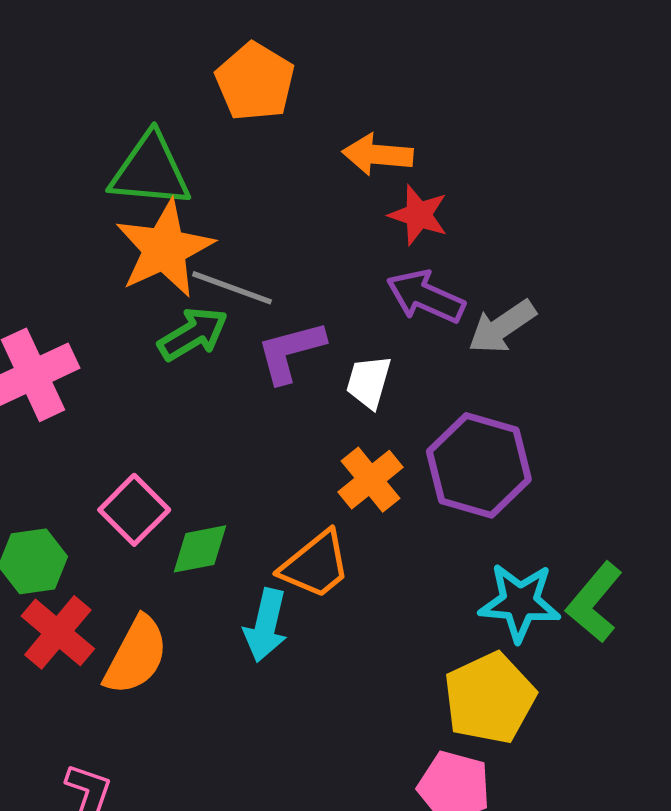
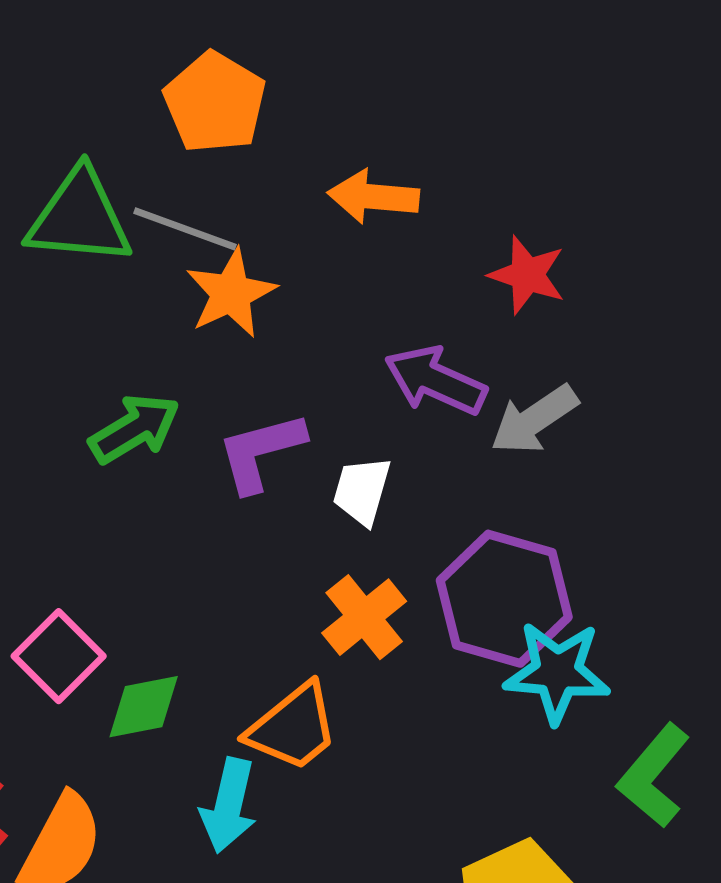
red star: (418, 215) -> (527, 275), moved
orange star: (164, 249) -> (231, 293), moved, size x0.7
gray line: (232, 288) -> (185, 229), moved
cyan star: (520, 602) -> (557, 672), moved

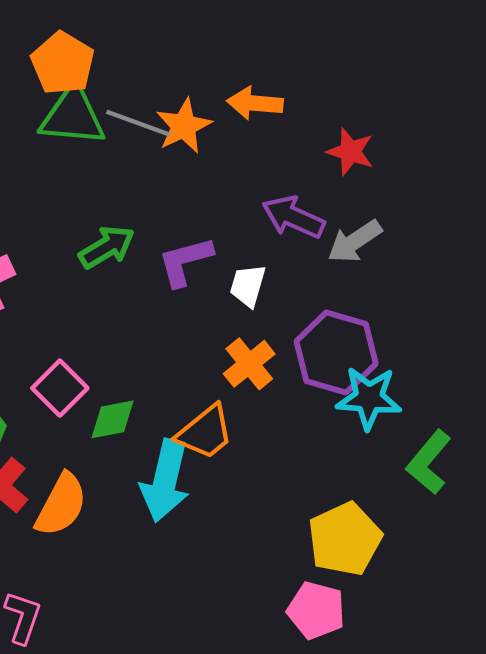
orange pentagon: (215, 103) -> (63, 63), moved
orange star: (231, 293) -> (184, 126), moved
cyan arrow: (229, 805) -> (165, 481), size x1.4

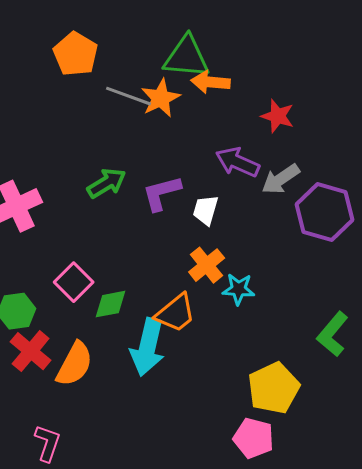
green triangle: (73, 116) -> (187, 57), moved
purple hexagon: (336, 352) -> (325, 212), moved
cyan star: (369, 398) -> (239, 289), moved, size x0.7

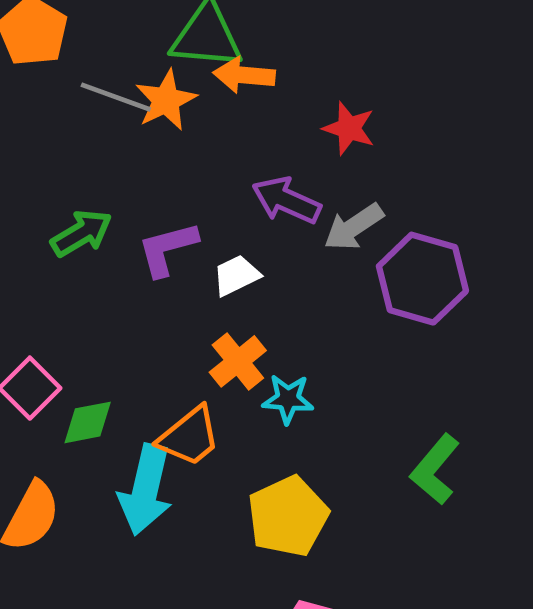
white trapezoid: (206, 210) -> (236, 275), turned 48
yellow pentagon: (274, 388) -> (288, 516), moved

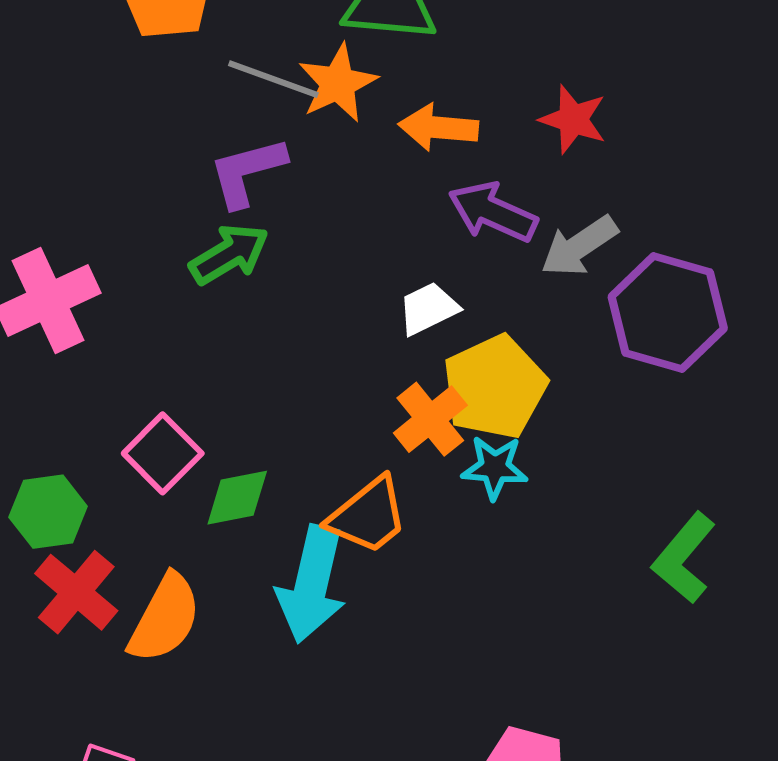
orange arrow: (244, 75) -> (438, 127), moved
purple L-shape: (167, 249) -> (247, 172), moved
yellow pentagon: (288, 516) -> (495, 387), moved

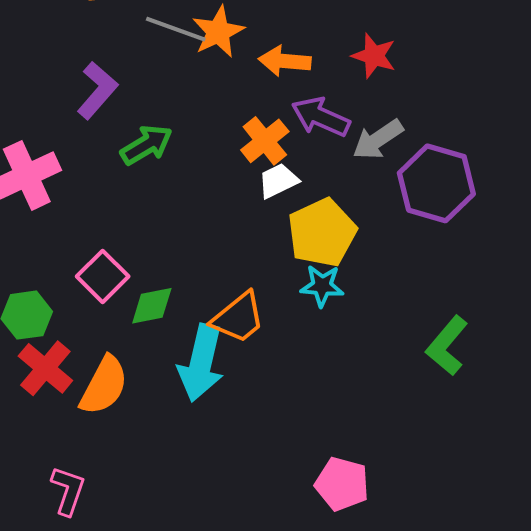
purple L-shape: (247, 172) -> (97, 90), moved, turned 146
orange cross: (430, 419) -> (265, 141), moved

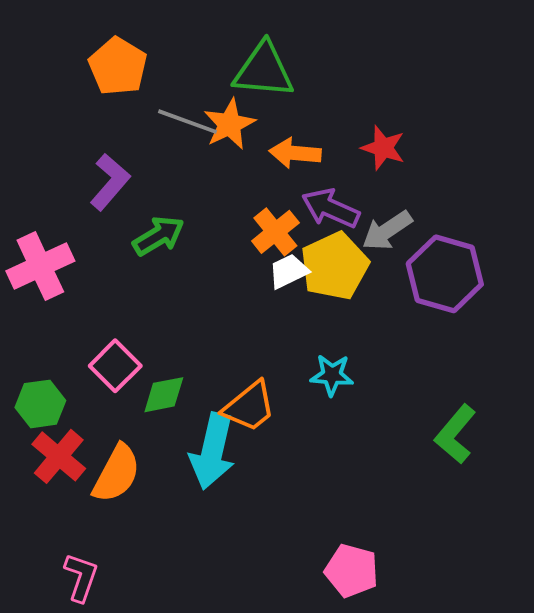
yellow pentagon: (322, 233) -> (335, 266), moved

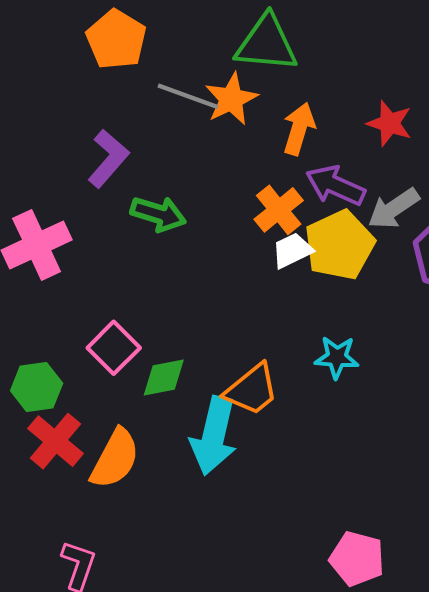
orange arrow: (295, 153) -> (299, 129), turned 102
green arrow: (159, 236) -> (158, 214), turned 48

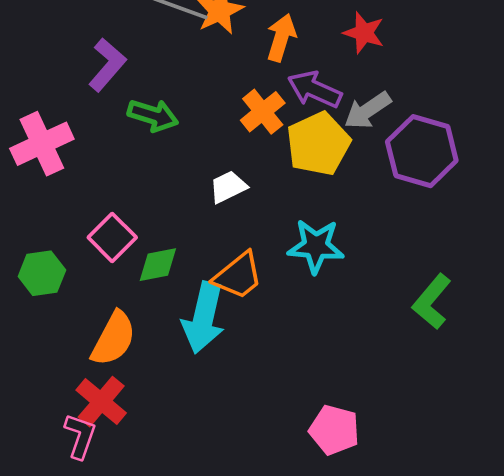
white trapezoid: (292, 250) -> (228, 187), moved
cyan star: (337, 357) -> (316, 246), size x1.4
red cross: (56, 441) -> (101, 402), moved

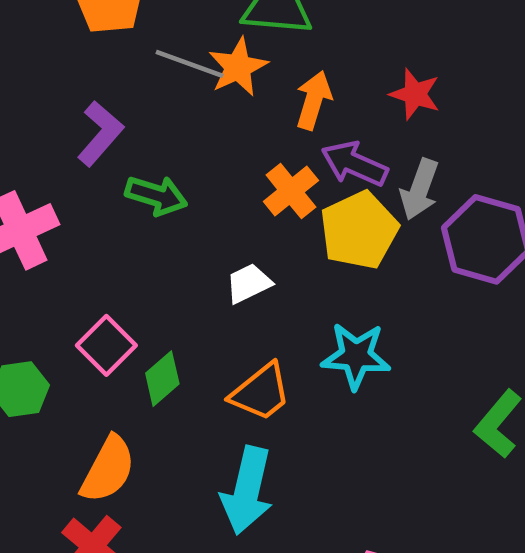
gray arrow: (368, 110) -> (420, 189), turned -36
green diamond: (158, 265) -> (162, 379), turned -30
cyan arrow: (204, 318) -> (247, 491), moved

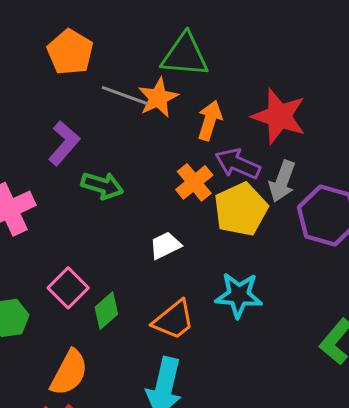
red star: (415, 94) -> (279, 116), size x1.6

